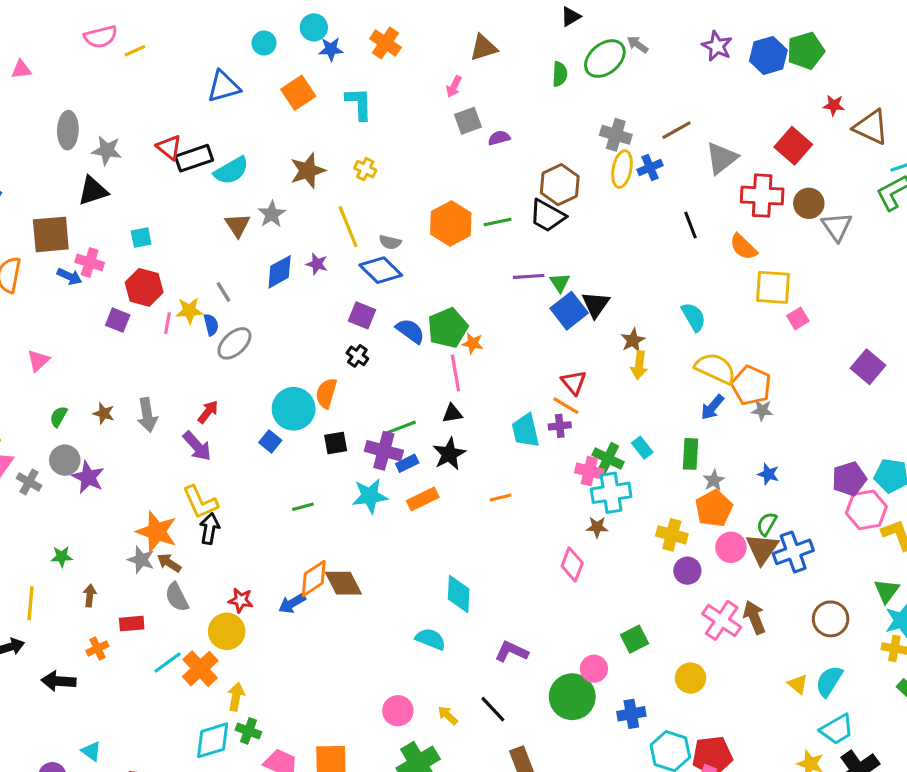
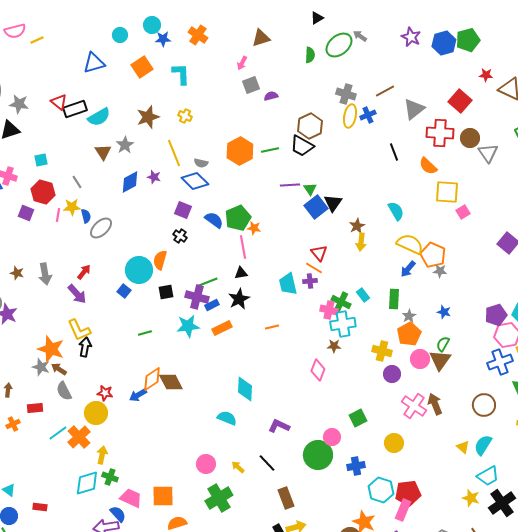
gray line: (224, 292) -> (77, 182), moved
blue cross: (793, 552) -> (500, 362), moved

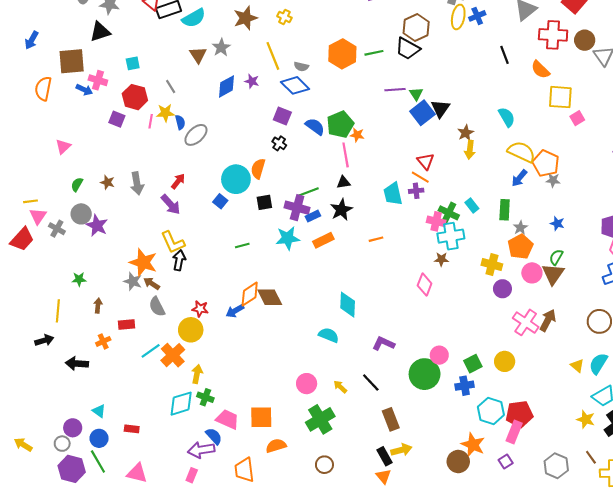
brown arrow: (435, 404) -> (548, 320), turned 50
green square: (358, 418) -> (473, 364), moved

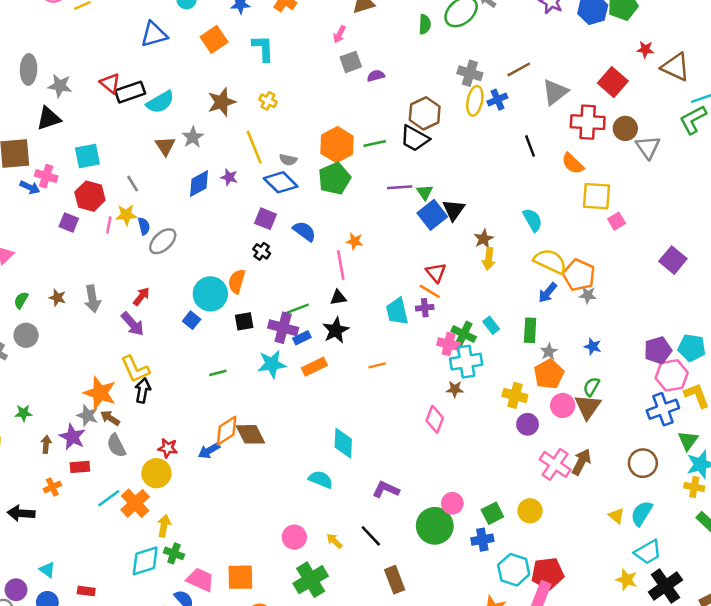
cyan square: (133, 63) -> (87, 156), size x1.5
green pentagon: (340, 124) -> (334, 179), moved
purple star: (97, 226) -> (72, 437), moved

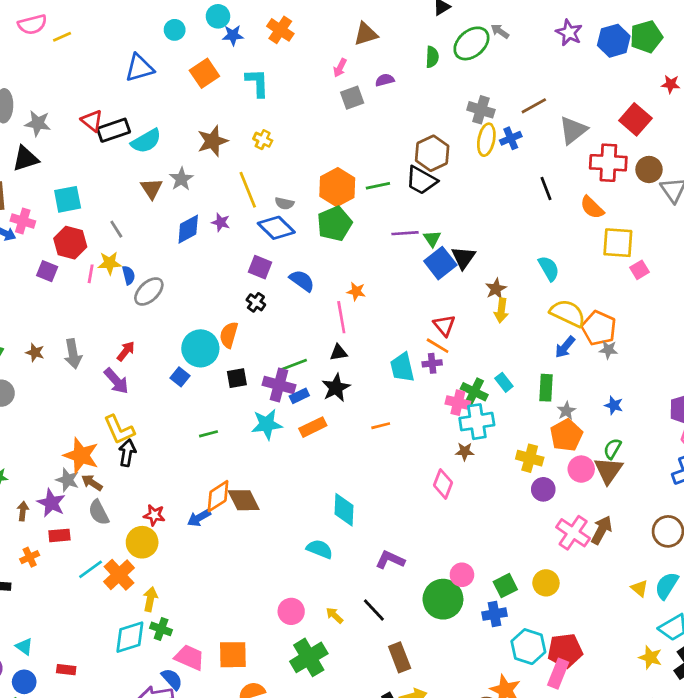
purple semicircle: (376, 76) -> (385, 80), moved

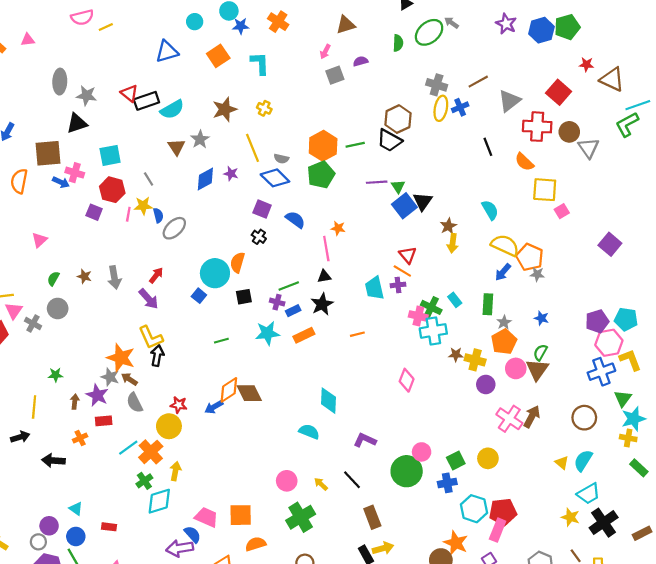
purple cross: (279, 385) -> (277, 302), size x0.6
brown star: (465, 451) -> (456, 355), moved
green cross: (161, 629) -> (144, 481), moved, turned 35

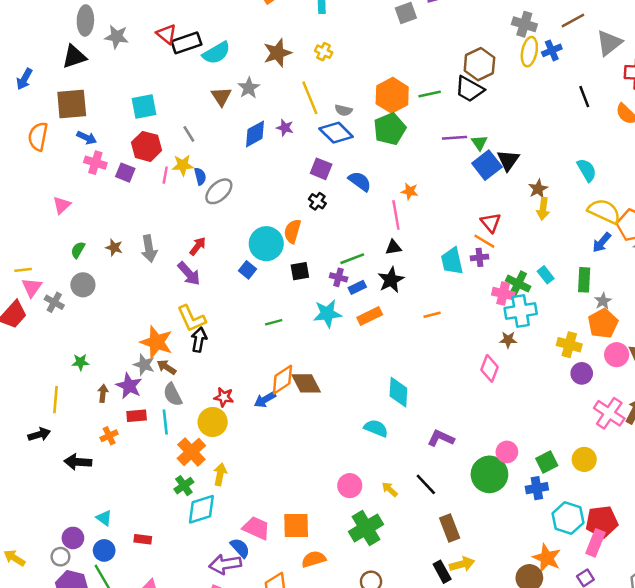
black triangle: (77, 123) -> (74, 57), moved
pink cross: (75, 173) -> (95, 163), moved
brown star: (456, 355) -> (508, 340), moved
cyan line: (128, 448) -> (165, 422), moved, turned -60

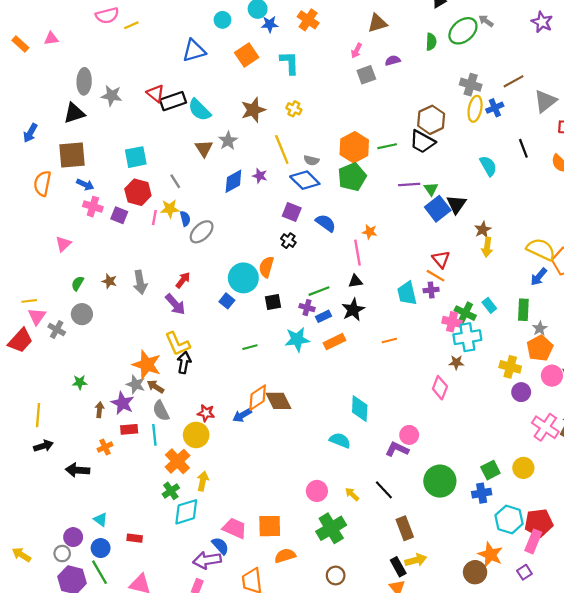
cyan semicircle: (216, 53) -> (199, 110), turned 75
cyan semicircle: (587, 170) -> (488, 166), moved
yellow line: (55, 400) -> (38, 415), moved
pink circle: (507, 452) -> (409, 435), moved

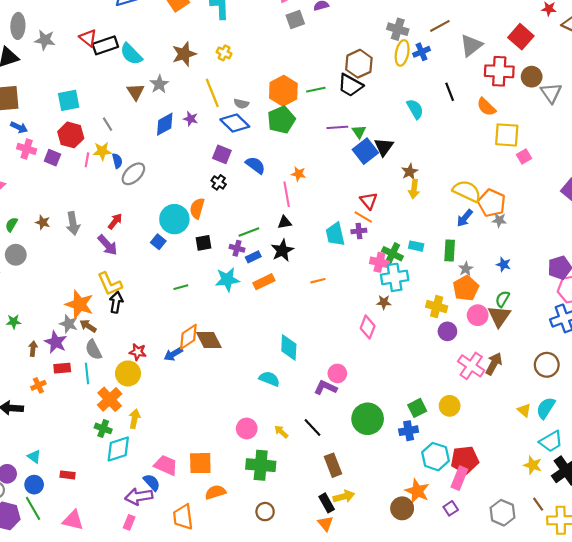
cyan rectangle: (489, 305) -> (416, 246), turned -40
green cross: (171, 491) -> (103, 428), turned -35
green cross: (331, 528) -> (261, 465), turned 36

